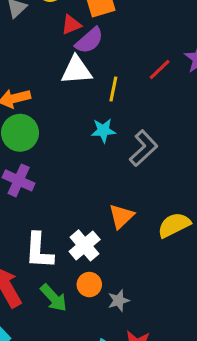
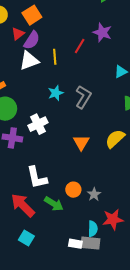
yellow line: (113, 89) -> (55, 57), moved
white cross: (85, 245) -> (38, 124), moved, turned 30

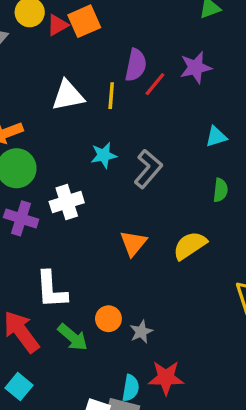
purple star: (102, 32) -> (196, 68), turned 30
red triangle: (18, 34) -> (57, 25), moved
purple semicircle: (32, 40) -> (136, 65), moved, turned -30

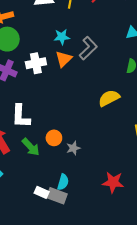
orange triangle: (133, 243) -> (64, 59), moved
red star: (166, 378) -> (113, 182), moved

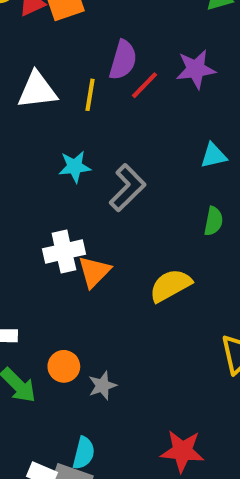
orange triangle: (64, 59) -> (94, 272), moved
white cross: (36, 63) -> (64, 251), moved

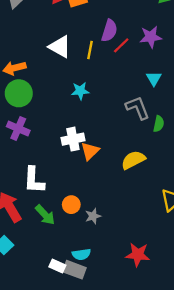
white triangle: (37, 90) -> (60, 47), turned 35
cyan triangle: (214, 156) -> (154, 78), moved, turned -49
gray L-shape: (127, 188) -> (138, 108), moved, turned -68
cyan semicircle: (84, 453) -> (81, 254), turned 66

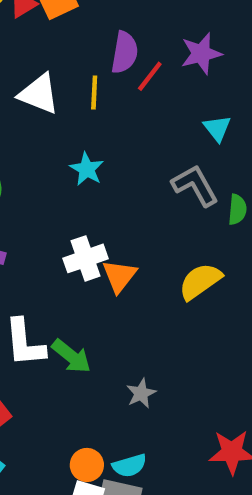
cyan star: (80, 91) -> (87, 169), turned -30
orange circle: (71, 205) -> (87, 465), moved
green arrow: (45, 215) -> (71, 356), moved

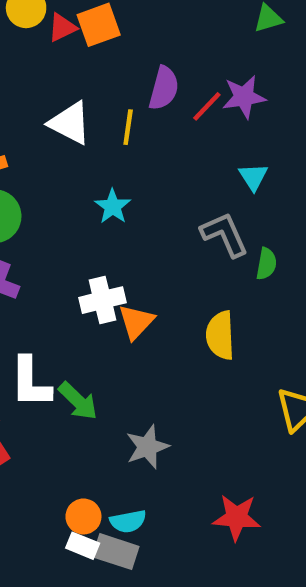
red line: (150, 76) -> (207, 106), moved
yellow semicircle: (200, 281) -> (220, 335), turned -63
gray star: (141, 393) -> (147, 447), size x1.4

